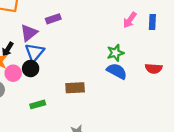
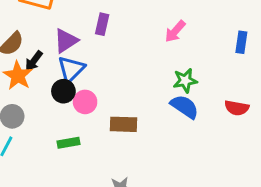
purple rectangle: (53, 19) -> (102, 24), turned -64
pink arrow: (130, 20) -> (175, 31), moved
pink circle: (13, 73) -> (85, 102), moved

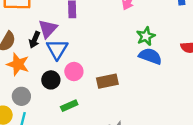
black arrow: (34, 61) -> (35, 40), moved
black circle: (63, 91) -> (51, 80), moved

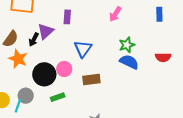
blue triangle: (57, 49) -> (83, 49), moved
black circle: (51, 80) -> (44, 74), size x1.5
gray circle: (21, 96) -> (26, 96), moved

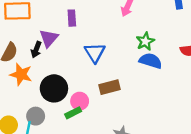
pink circle: (64, 69) -> (80, 101), moved

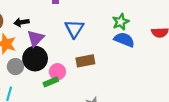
purple triangle: (49, 38) -> (36, 38), moved
black arrow: (36, 50) -> (21, 22), turned 56
gray circle: (36, 116) -> (15, 67), moved

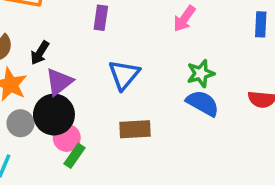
black arrow: (21, 22) -> (40, 53), turned -56
pink circle: (57, 72) -> (67, 138), moved
green rectangle: (51, 82) -> (74, 156), turned -40

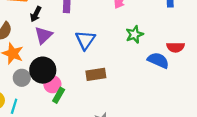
black arrow: (40, 53) -> (36, 14), moved
purple triangle: (59, 82) -> (43, 35), moved
blue semicircle: (203, 103) -> (158, 60), moved

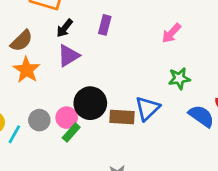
blue triangle: (85, 40) -> (147, 108), moved
black circle: (43, 70) -> (90, 103), moved
gray circle: (22, 78) -> (39, 120), moved

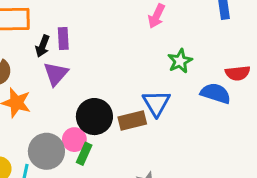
purple rectangle: (105, 25) -> (63, 38), moved
gray circle: (39, 120) -> (46, 151), size x1.5

